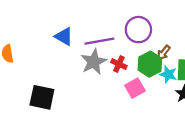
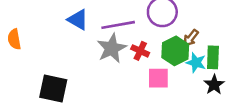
pink square: (135, 88) -> (158, 78), turned 30

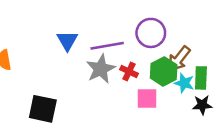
blue triangle: (78, 20) -> (67, 41), turned 30
brown arrow: (191, 38) -> (179, 59), size x1.5
black star: (214, 85) -> (202, 105), turned 30

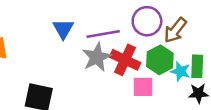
brown arrow: (179, 59) -> (175, 30), moved
red cross: (129, 71) -> (125, 60), size x1.6

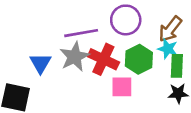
blue triangle: (63, 29) -> (40, 63), moved
brown arrow: (175, 30) -> (170, 29), moved
cyan star: (180, 71) -> (168, 49), moved

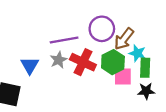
brown arrow: (170, 29) -> (124, 39), moved
gray star: (75, 57) -> (59, 60), size x0.7
pink square: (122, 87) -> (123, 77), moved

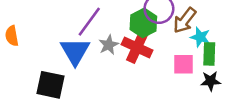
purple line: (64, 40) -> (89, 22), moved, turned -44
green hexagon: (113, 62) -> (143, 23), moved
blue triangle: (30, 65) -> (75, 51), size x1.4

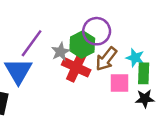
brown arrow: (185, 20) -> (106, 59), moved
gray star: (109, 45) -> (60, 52), moved

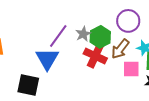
purple circle: (97, 31) -> (128, 21), moved
gray star: (60, 52) -> (83, 34), moved

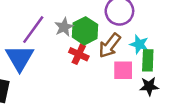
red cross: (95, 56) -> (79, 54), size x0.7

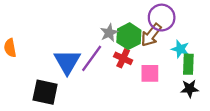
purple line: (33, 30) -> (92, 58), moved
brown arrow: (110, 46) -> (151, 35), moved
pink square: (123, 70) -> (150, 73), moved

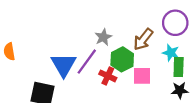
purple circle: (162, 18) -> (175, 23), moved
green hexagon: (129, 36) -> (122, 59), moved
red cross: (123, 58) -> (108, 76), moved

